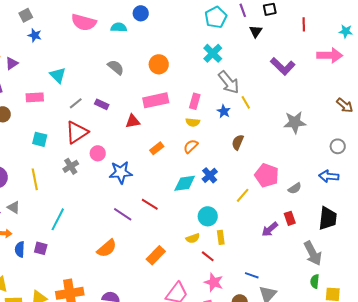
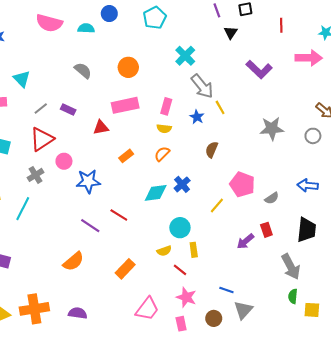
cyan pentagon: (216, 17) -> (155, 18), moved
gray circle: (338, 146) -> (313, 136), moved
cyan line: (58, 219) -> (23, 209), moved

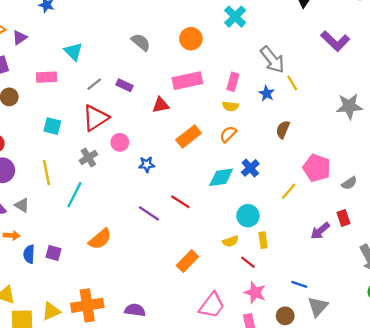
cyan cross: (185, 56) -> (235, 17), moved
orange rectangle: (126, 156) -> (189, 137), size x1.5
blue star: (88, 181) -> (147, 164), size x0.6
orange semicircle: (73, 261) -> (100, 239), moved

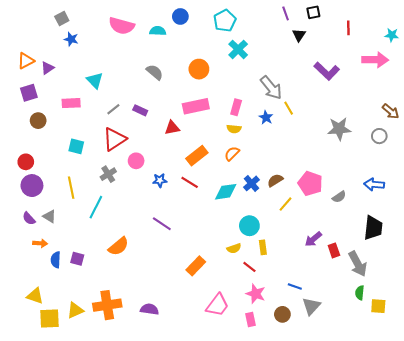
brown semicircle: (283, 130) -> (275, 180), moved, turned 35
red line: (180, 202) -> (190, 182), moved
red rectangle: (343, 218) -> (334, 250), moved

